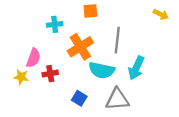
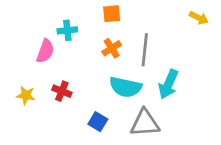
orange cross: (80, 47) -> (112, 48), moved, size x0.6
pink semicircle: (33, 58) -> (45, 51), moved
red cross: (50, 74) -> (62, 91), turned 32

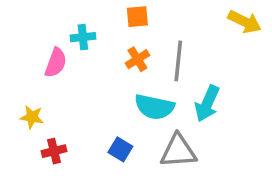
yellow arrow: (199, 18) -> (245, 22), size x1.4
red cross: (62, 91) -> (54, 151), moved, turned -36

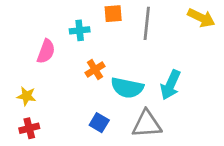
cyan cross: (83, 37) -> (80, 30), moved
orange cross: (137, 59) -> (95, 70), moved
gray line: (178, 61) -> (147, 23), moved
red cross: (54, 151) -> (29, 128), moved

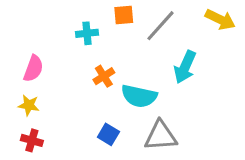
gray line: (147, 23) -> (161, 26), turned 36
pink semicircle: (46, 51) -> (33, 69), moved
cyan arrow: (170, 85) -> (185, 67), moved
red cross: (29, 128) -> (32, 140), turned 30

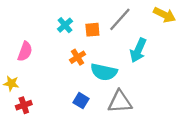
orange square: (124, 15) -> (92, 30), moved
cyan cross: (87, 33) -> (65, 25), turned -35
yellow star: (29, 105) -> (11, 83), moved
red cross: (32, 140) -> (24, 105), turned -35

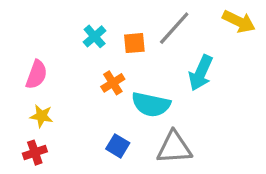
yellow star: (11, 83) -> (41, 116), moved

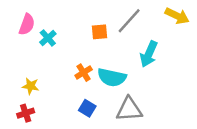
cyan cross: (95, 36) -> (48, 38), moved
pink semicircle: (36, 75) -> (27, 24), moved
orange cross: (113, 83) -> (84, 73), moved

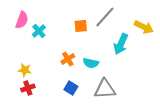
yellow arrow: (177, 16) -> (144, 27), moved
cyan semicircle: (112, 77) -> (91, 63), size x0.7
red cross: (26, 113) -> (28, 88), moved

